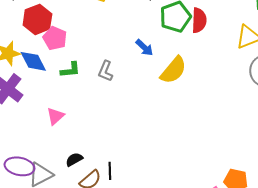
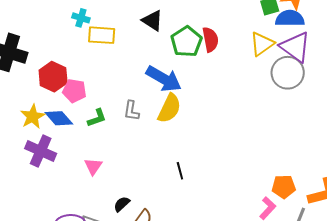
blue arrow: (144, 48) -> (164, 79), size x1.8
yellow semicircle: (173, 70) -> (169, 108), moved
black line: (110, 171) -> (180, 171), moved

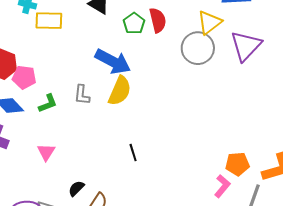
green pentagon: (186, 42) -> (134, 23), size x0.7
purple triangle: (295, 47) -> (246, 46), moved, turned 40
gray circle: (288, 73) -> (198, 48), moved

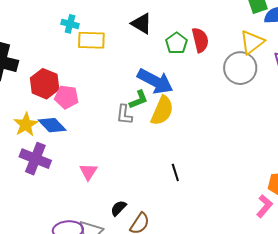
green L-shape: (48, 103) -> (138, 100), moved

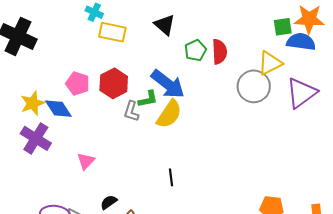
red hexagon: (45, 84) -> (114, 83), moved

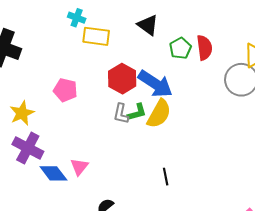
red hexagon: (114, 83) -> (122, 79), moved
green L-shape: (148, 99) -> (137, 112), moved
blue diamond: (58, 109) -> (53, 173), moved

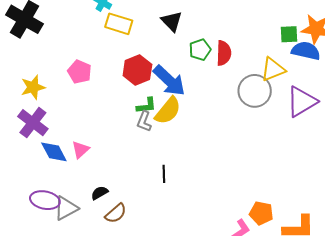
gray L-shape: (121, 114) -> (144, 121), moved

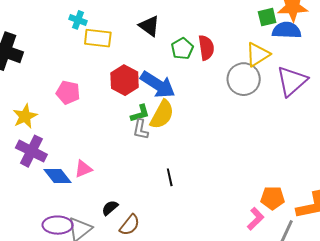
pink triangle: (80, 150) -> (83, 169), turned 30

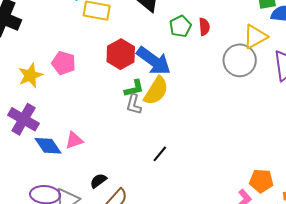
red semicircle: (206, 48) -> (204, 27), size x0.7
yellow star: (25, 116) -> (30, 75), moved
black line: (170, 177) -> (160, 154), turned 48

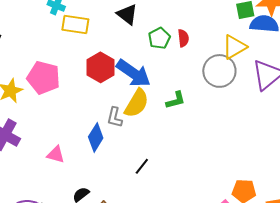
pink pentagon: (64, 63) -> (43, 78), size x1.4
green L-shape: (134, 88) -> (176, 100), moved
pink triangle: (74, 140) -> (56, 155), turned 36
blue diamond: (48, 146) -> (96, 137), moved, turned 68

